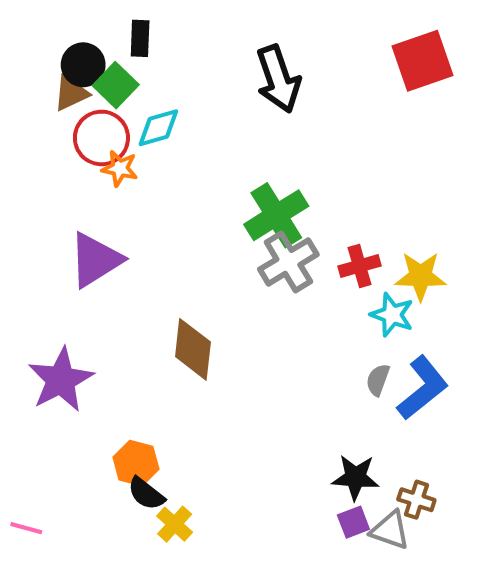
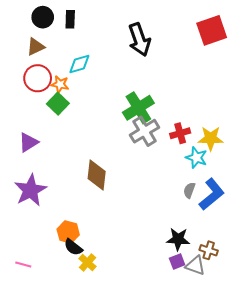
black circle: (83, 65) -> (43, 17), moved
green square: (116, 85) -> (58, 104), moved
red circle: (101, 138) -> (38, 78), moved
purple triangle: (95, 260) -> (28, 142), moved, size x0.7
pink line: (26, 528) -> (23, 265), moved

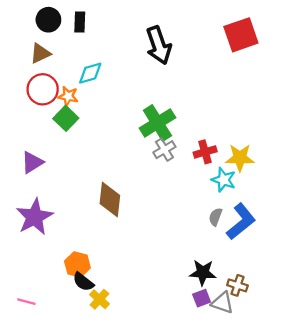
gray cross: (144, 131) -> (164, 150), size x0.7

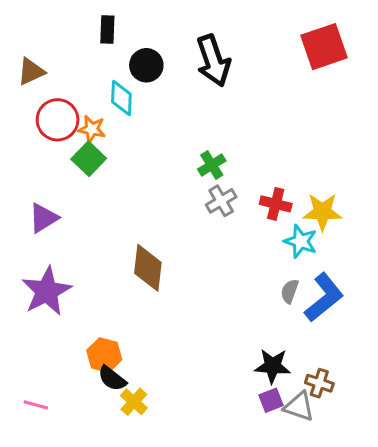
black circle: (48, 20) -> (146, 65), moved
brown triangle: (40, 53) -> (31, 72), moved
cyan diamond: (90, 73) -> (121, 98), turned -72
green cross: (157, 123) -> (212, 165), size x0.6
red cross: (205, 152) -> (276, 204), turned 30

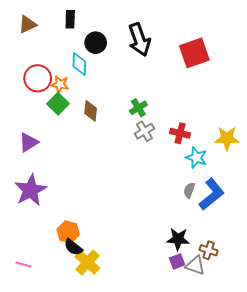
red square: (324, 47) -> (194, 53), moved
brown triangle: (31, 72) -> (27, 24), moved
yellow star: (322, 212) -> (227, 138), moved
brown diamond: (148, 268) -> (91, 111), moved, size x0.7
yellow cross: (134, 402) -> (88, 262), size x1.4

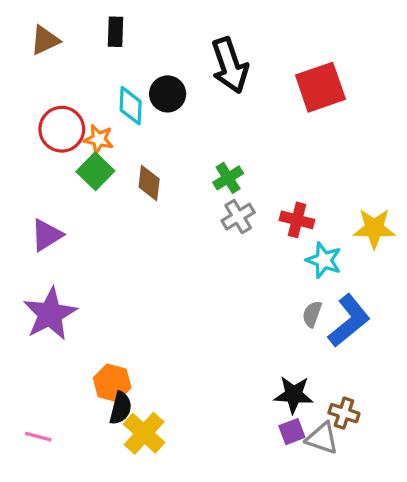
black circle: (96, 43) -> (168, 94), moved
black semicircle: (73, 247) -> (121, 408), turned -114

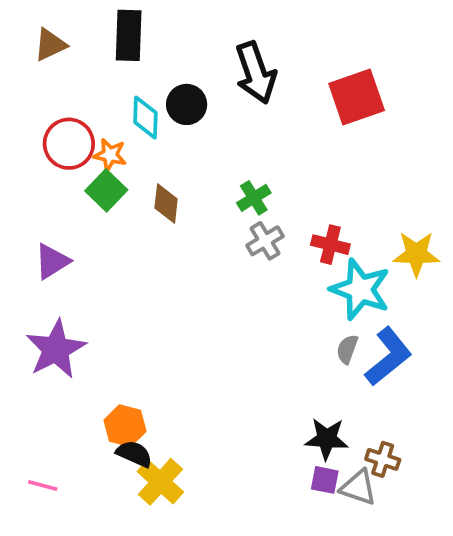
black rectangle: (116, 32) -> (129, 35), size x1.5
cyan star: (324, 260) -> (360, 289), size x1.5
black semicircle: (121, 408) -> (134, 454), turned -80
purple square: (292, 432) -> (325, 480), turned 32

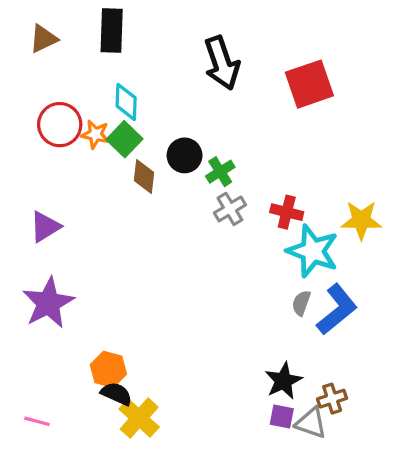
black circle: (187, 104) -> (185, 155), moved
green square: (106, 190) -> (125, 139), moved
black star: (327, 439) -> (283, 381), turned -30
brown cross: (383, 459) -> (332, 399), turned -36

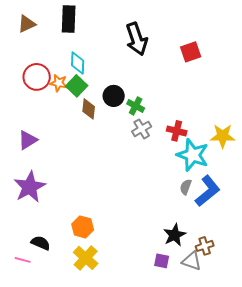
red square: (309, 84) -> (191, 52), size x0.7
green cross: (220, 172) -> (136, 106), turned -30
orange hexagon: (108, 369) -> (83, 227), moved
black semicircle: (116, 394) -> (41, 243), moved
purple square: (282, 416) -> (162, 261), moved

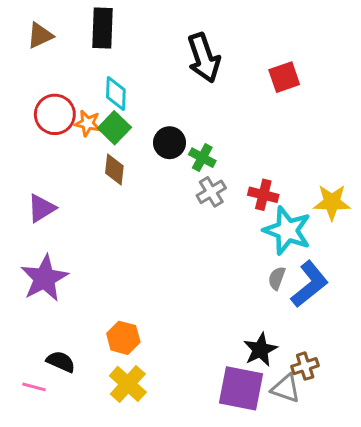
brown diamond: (89, 109) -> (114, 169), moved
purple square: (162, 261) -> (241, 388), size x2.0

